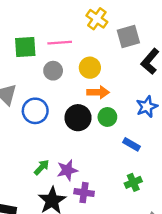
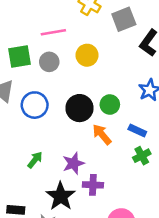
green square: (25, 47) -> (19, 56), moved
orange arrow: (98, 92) -> (102, 134), moved, turned -125
green arrow: (42, 167) -> (35, 160), moved
green cross: (133, 182) -> (142, 156), moved

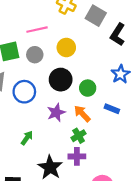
gray square: (124, 19) -> (96, 16), turned -36
black circle: (79, 108) -> (61, 80), moved
green cross: (142, 156) -> (79, 136), moved
purple star: (73, 163) -> (56, 113), moved

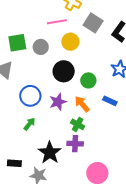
gray square: (96, 16) -> (93, 23), moved
pink line: (37, 30) -> (57, 22), moved
blue circle: (24, 92) -> (30, 96), moved
green cross: (79, 136) -> (78, 124), turned -32

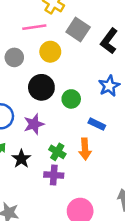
orange arrow: (82, 104) -> (85, 149), moved, turned -144
black star: (50, 153) -> (21, 159), moved, size x0.7

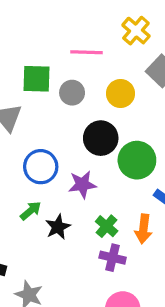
pink line: (34, 27) -> (87, 52), moved
green circle: (71, 99) -> (137, 160), size x1.5
purple cross: (54, 175) -> (113, 258), moved

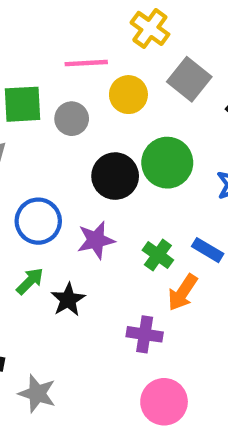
yellow circle: (121, 93) -> (128, 95), moved
green circle: (137, 160) -> (167, 163), moved
green cross: (107, 226) -> (158, 255), moved
orange arrow: (143, 229) -> (183, 292), turned 32

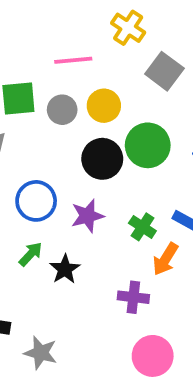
yellow circle: (128, 95) -> (104, 106), moved

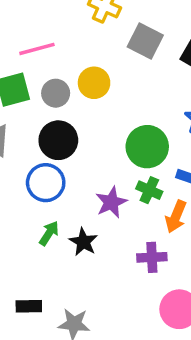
pink line: (73, 60) -> (37, 49), moved
green circle: (148, 145) -> (147, 147), moved
black circle: (102, 159) -> (58, 140), moved
purple star: (87, 216) -> (111, 202), moved

